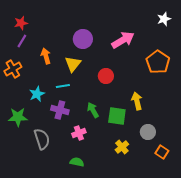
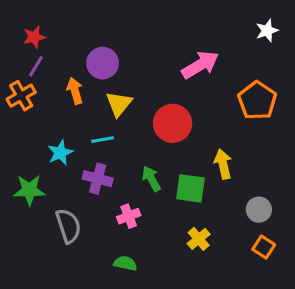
purple circle: (83, 39) -> (103, 63), moved
orange cross: (13, 69) -> (21, 96), moved
red circle: (106, 76) -> (173, 123), size x1.5
gray circle: (148, 132) -> (259, 210), moved

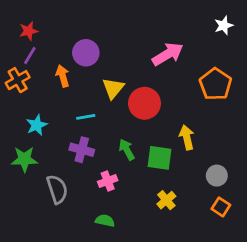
yellow triangle: (119, 104) -> (113, 88), moved
cyan star: (60, 153) -> (37, 125), moved

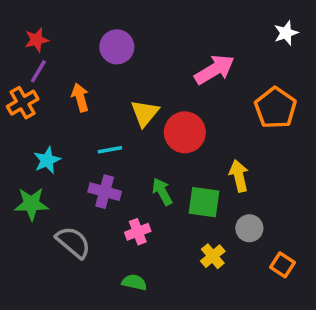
purple circle: (86, 53) -> (117, 47), moved
gray circle: (217, 176) -> (249, 228), moved
gray semicircle: (57, 189) -> (73, 242), turned -32

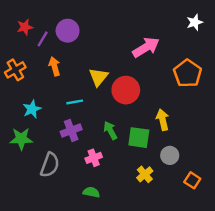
purple circle: (117, 47) -> (68, 31), moved
purple line: (38, 71) -> (43, 39), moved
purple cross: (105, 192) -> (71, 130), turned -36
gray semicircle: (73, 242) -> (50, 165), turned 70

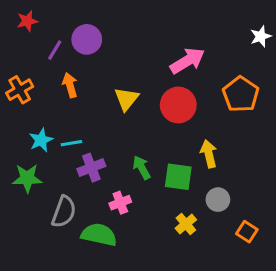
white star: (195, 22) -> (261, 36), moved
red star: (25, 27) -> (27, 21), moved
red circle: (126, 90) -> (178, 105), moved
cyan line: (75, 102) -> (71, 143), moved
green semicircle: (91, 192) -> (99, 235), moved, size x1.6

